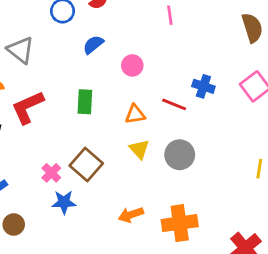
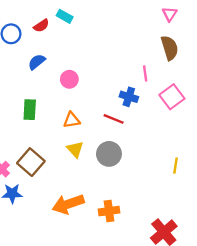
pink line: (170, 15) -> (145, 73), moved
red line: (174, 104) -> (114, 119), moved
orange arrow: (131, 215) -> (68, 204), size x1.5
orange cross: (180, 223) -> (109, 211), size x0.7

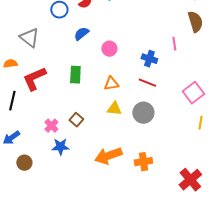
blue cross: (129, 97) -> (149, 59), moved
pink square: (172, 97) -> (193, 93), moved
yellow triangle: (75, 149) -> (114, 109), turned -42
brown square: (31, 162) -> (76, 120), size x0.6

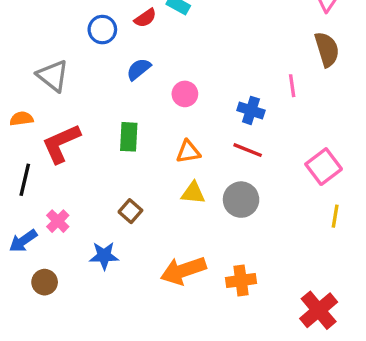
pink cross: (51, 126) -> (58, 221), moved

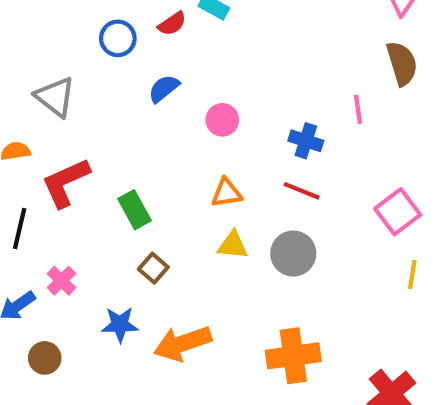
green rectangle: (129, 137) -> (135, 210), moved, turned -32
orange arrow: (183, 271) -> (183, 343), moved
orange cross: (241, 280) -> (293, 356), size x1.4

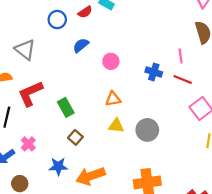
red line: (302, 191) -> (183, 80), moved

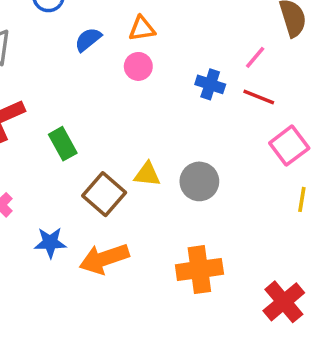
pink line: (181, 56) -> (255, 57), turned 48
orange triangle: (113, 99) -> (142, 29), moved
brown square: (75, 137) -> (104, 194), moved, size x1.6

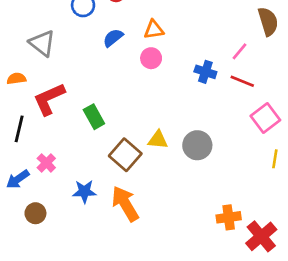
orange arrow: (104, 259) -> (125, 204), turned 78
orange cross: (199, 270) -> (229, 217), moved, size x0.7

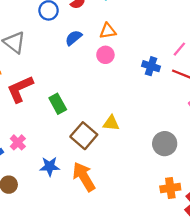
gray circle: (197, 145) -> (165, 144), moved

